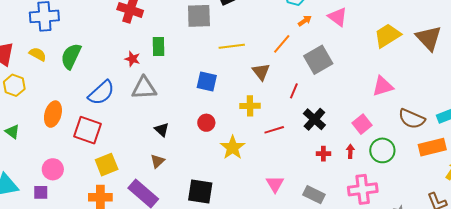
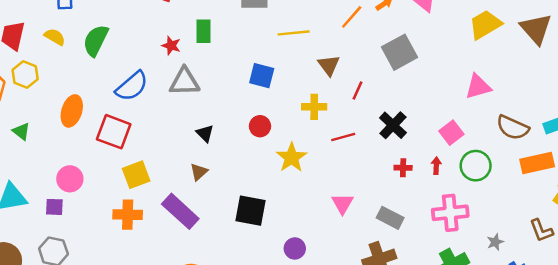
orange line: (282, 44) -> (352, 17), moved
red line: (294, 91) -> (358, 91), moved

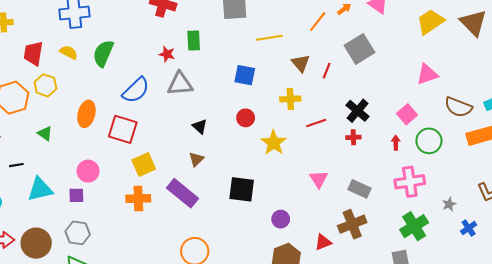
red line: (358, 91) -> (327, 71), moved
red cross: (403, 168) -> (353, 137), moved

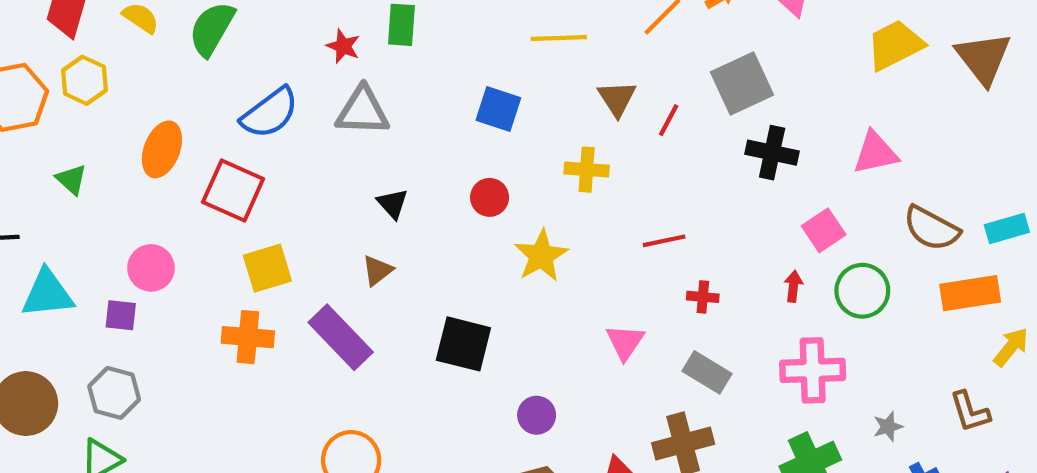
black cross: (358, 111) -> (772, 153), moved, turned -35
red line: (316, 123) -> (664, 241), moved
red cross: (353, 137) -> (703, 297), moved

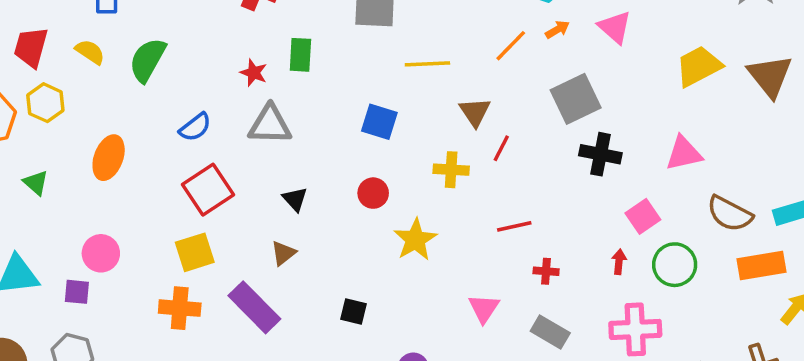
blue semicircle: (270, 113) -> (195, 127), size x0.7
red line: (669, 120) -> (501, 148), moved
red square: (233, 190) -> (208, 190), moved, turned 33
black square: (463, 344) -> (354, 312), size x0.6

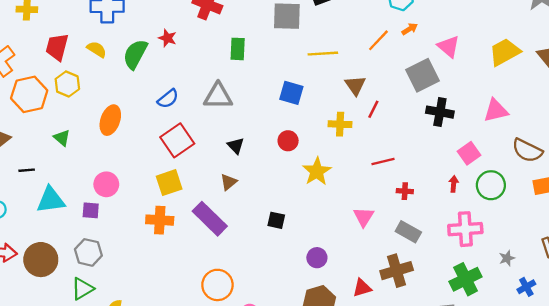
pink triangle: (615, 27) -> (449, 47), moved
red star: (254, 73) -> (167, 38), moved

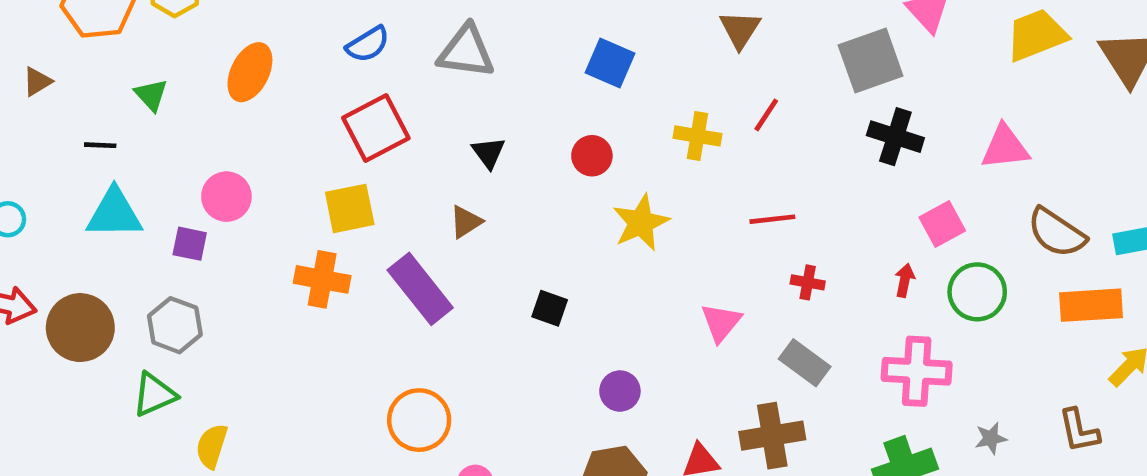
brown triangle: (355, 85) -> (740, 30), moved
black line: (27, 170) -> (100, 145), moved

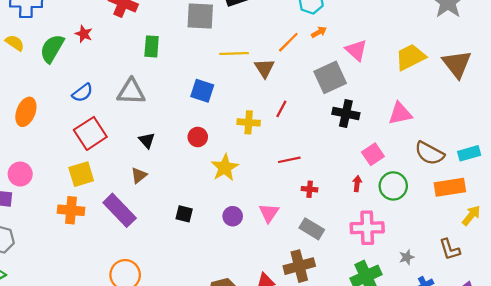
purple circle: (620, 391) -> (233, 216), moved

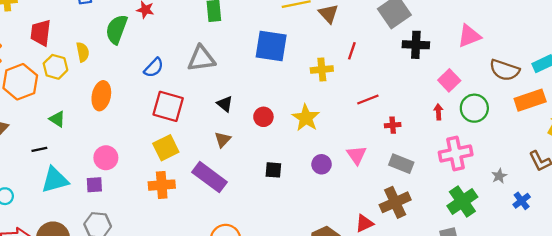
yellow semicircle: (15, 43) -> (83, 52), moved, turned 54
blue square: (202, 91) -> (271, 46), size x1.4
red square: (90, 133) -> (168, 106), turned -32
red circle: (198, 137) -> (263, 117), moved

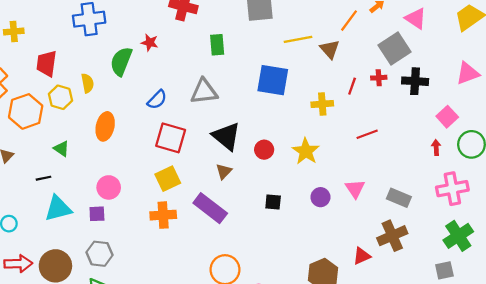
black triangle: (225, 104) -> (226, 136), size x1.8
red cross: (393, 125) -> (379, 78), moved

